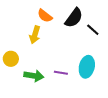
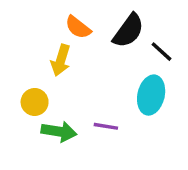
yellow circle: (11, 59) -> (35, 102), moved
cyan ellipse: (87, 67) -> (151, 95), moved

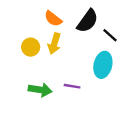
yellow arrow: (61, 60) -> (54, 44), moved
yellow circle: (35, 102) -> (31, 47), moved

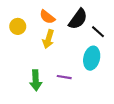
yellow circle: (31, 47) -> (18, 26), moved
green arrow: (40, 90) -> (36, 80), turned 78

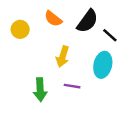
yellow arrow: (48, 39) -> (63, 57), moved

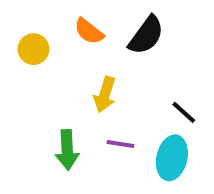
black line: (110, 35) -> (184, 112), moved
cyan ellipse: (103, 65) -> (172, 158), moved

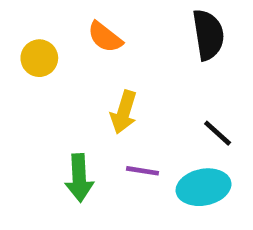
black semicircle: (146, 35) -> (208, 35), moved, turned -45
cyan ellipse: (172, 158) -> (204, 187), turned 66

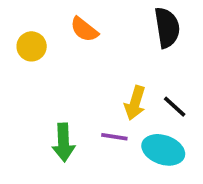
yellow arrow: (124, 112) -> (135, 103), moved
cyan ellipse: (204, 187) -> (163, 150), turned 30

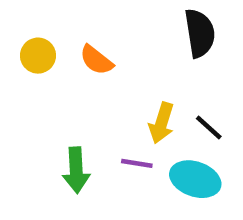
orange semicircle: (84, 29) -> (96, 60), moved

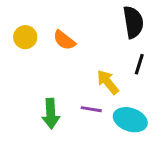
yellow arrow: (162, 123) -> (108, 82), turned 124
black line: (209, 127) -> (139, 64), moved, turned 65

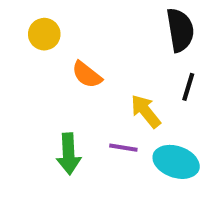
yellow circle: (25, 37) -> (44, 34), moved
orange semicircle: (64, 40) -> (87, 75), moved

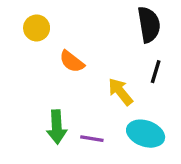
purple line: (123, 148) -> (92, 139), moved

